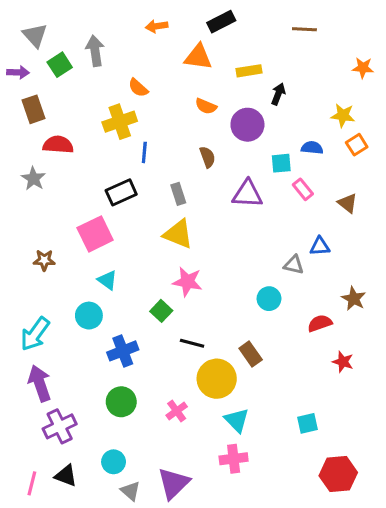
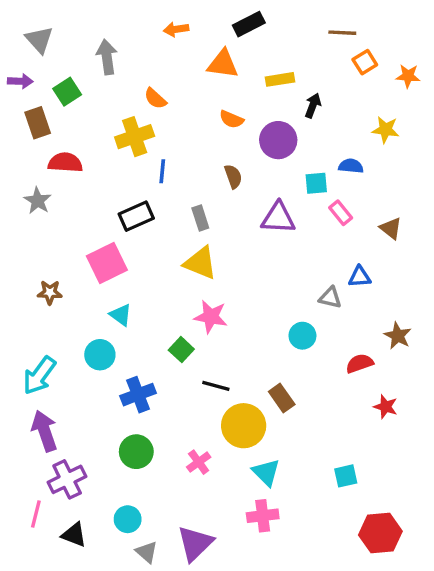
green square: (60, 65) -> (67, 92), moved
orange square: (357, 145) -> (365, 62), moved
pink line: (32, 483) -> (36, 514), moved

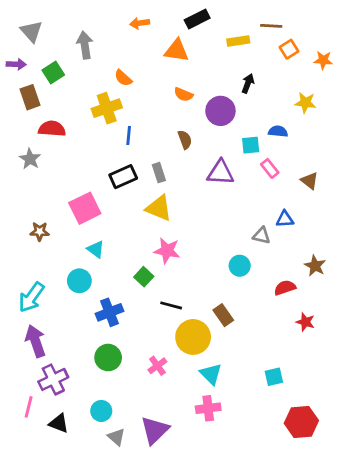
yellow rectangle: (280, 79) -> (238, 41), moved
black rectangle: (136, 216) -> (123, 177), moved

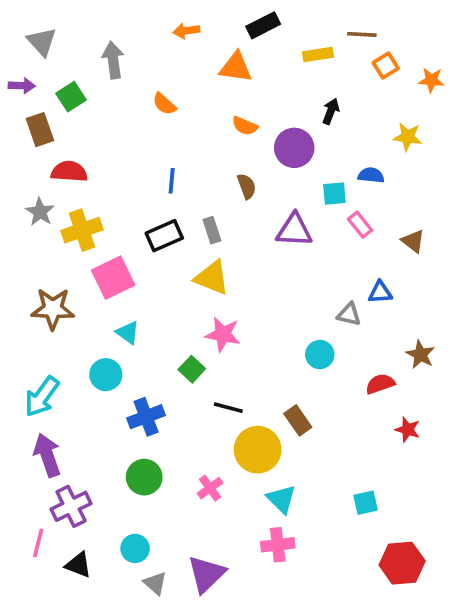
yellow cross: (107, 108) -> (82, 230), moved
brown star: (40, 231) -> (53, 309), size x1.6

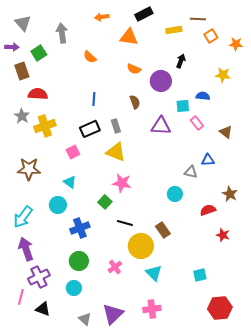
pink square: (113, 278) -> (73, 152), moved, size x0.6
pink cross: (278, 545) -> (152, 309), moved
cyan circle: (135, 548) -> (74, 288), moved

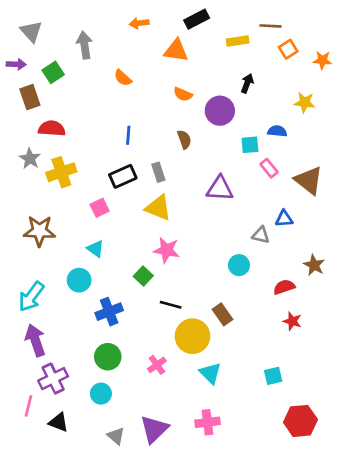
purple triangle: (161, 126) -> (220, 189), moved
brown triangle: (226, 132) -> (309, 180), size x1.6
red star: (223, 235) -> (292, 321), moved

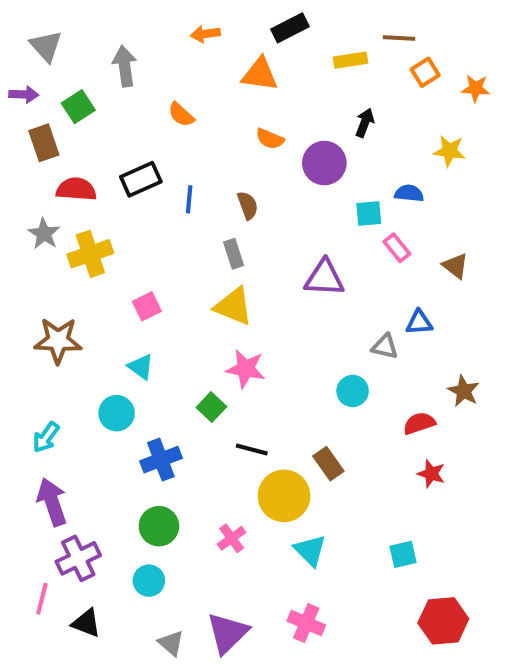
brown semicircle: (184, 139) -> (248, 205), moved
black rectangle: (123, 176) -> (141, 179), moved
brown triangle: (309, 180) -> (455, 266), size x0.6
cyan arrow: (31, 297) -> (46, 437), size x0.7
pink cross: (208, 422) -> (306, 623), turned 30

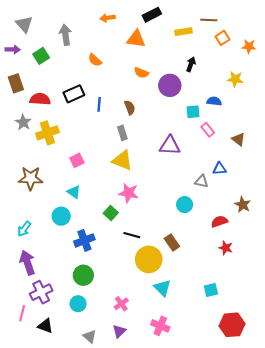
brown rectangle: (44, 143) -> (16, 83), moved
pink cross: (232, 538) -> (121, 304), moved
purple triangle: (228, 633) -> (119, 331), size x0.6

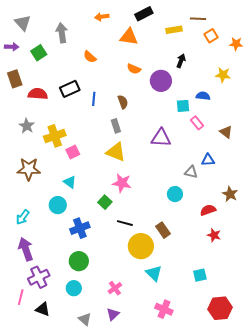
gray star: (23, 122) -> (27, 126), moved
yellow cross: (47, 133) -> (55, 136), moved
pink cross: (160, 326) -> (164, 309), moved

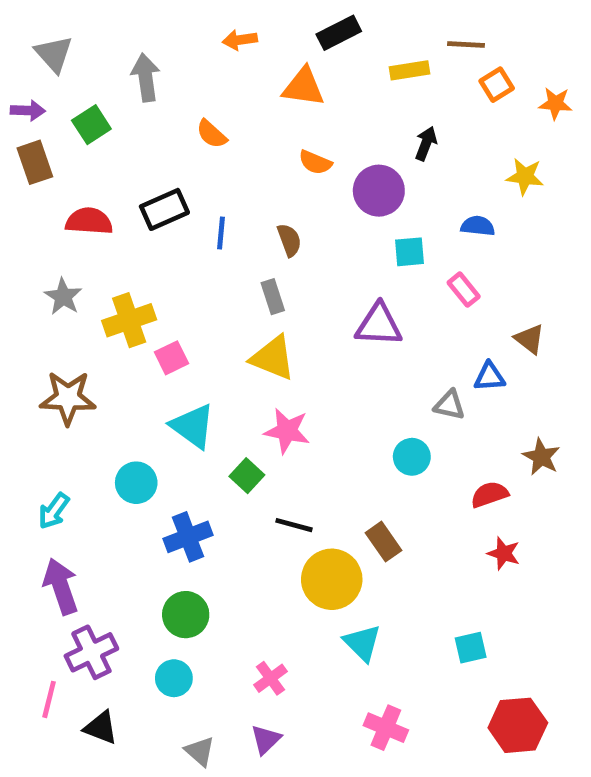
brown rectangle: (15, 79) -> (35, 162), moved
cyan square: (183, 106) -> (409, 252), moved
brown triangle: (226, 132) -> (530, 339), moved
cyan triangle: (70, 182) -> (193, 426), moved, size x1.5

